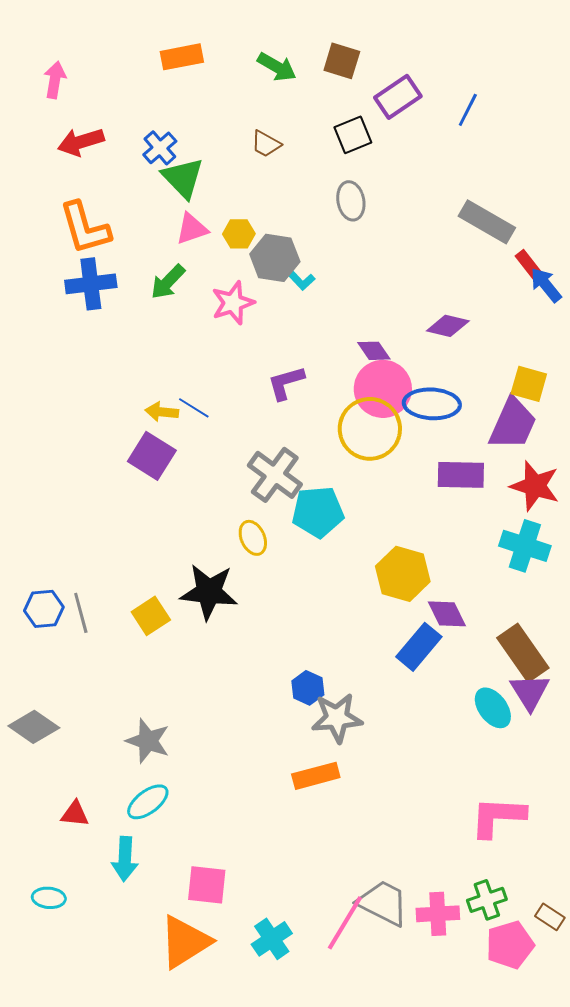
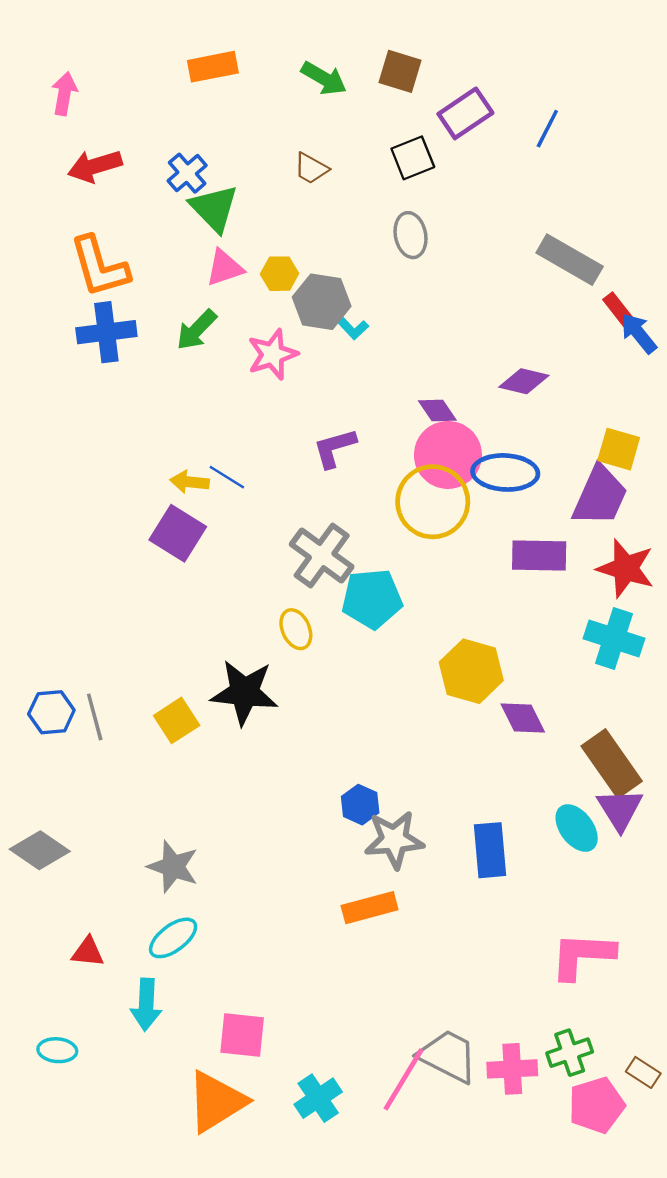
blue rectangle: (419, 647) -> (490, 850), moved, turned -45

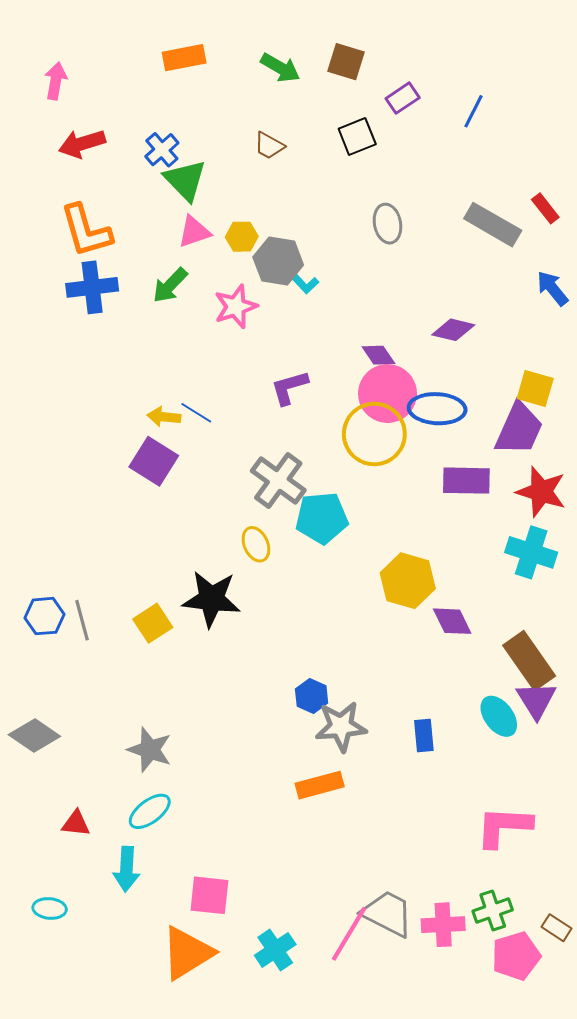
purple rectangle: (465, 113) -> (403, 98), size x0.7
gray ellipse: (410, 235) -> (387, 224), moved
red rectangle: (619, 310) -> (545, 208), moved
blue rectangle: (490, 850) -> (424, 735), size x0.7

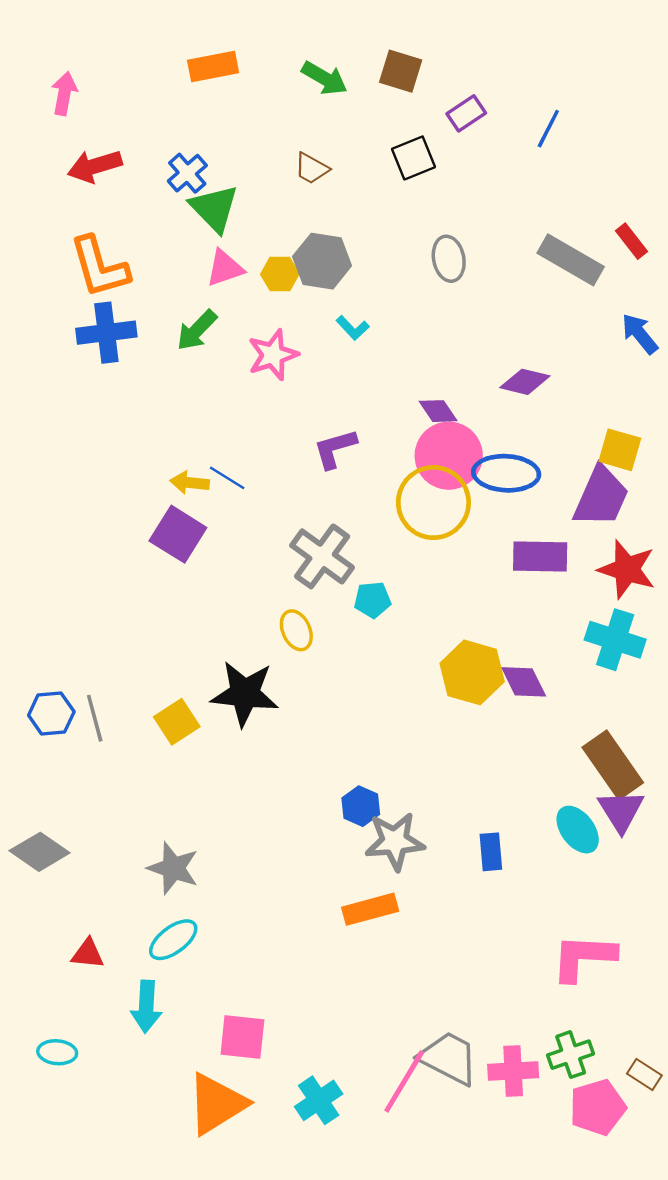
gray hexagon: (278, 261) -> (322, 261), moved
cyan pentagon: (322, 518) -> (372, 600), size x0.6
purple diamond: (452, 621) -> (524, 682), moved

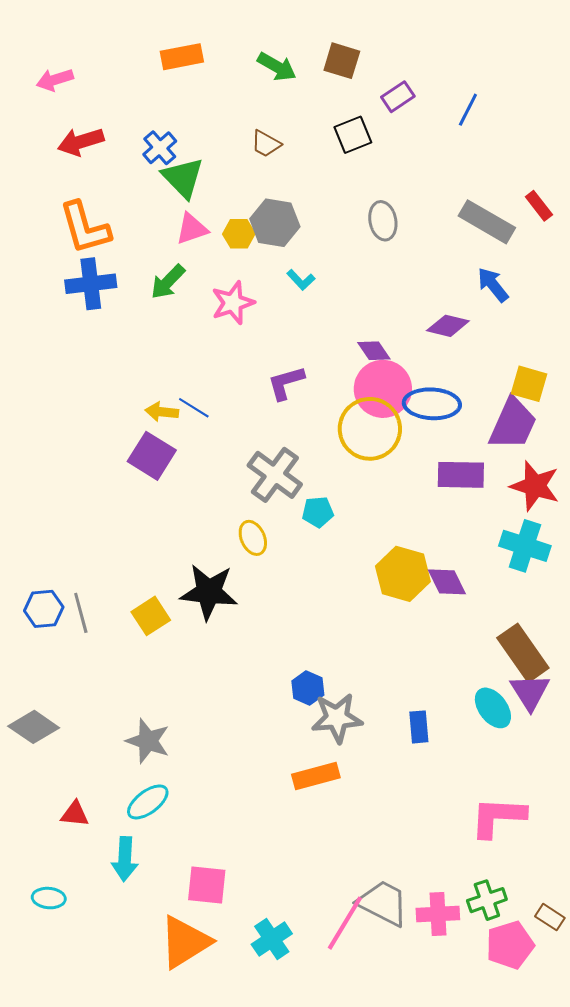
pink arrow: (64, 93) -> (55, 80), turned -117
blue arrow: (640, 334) -> (493, 285), moved

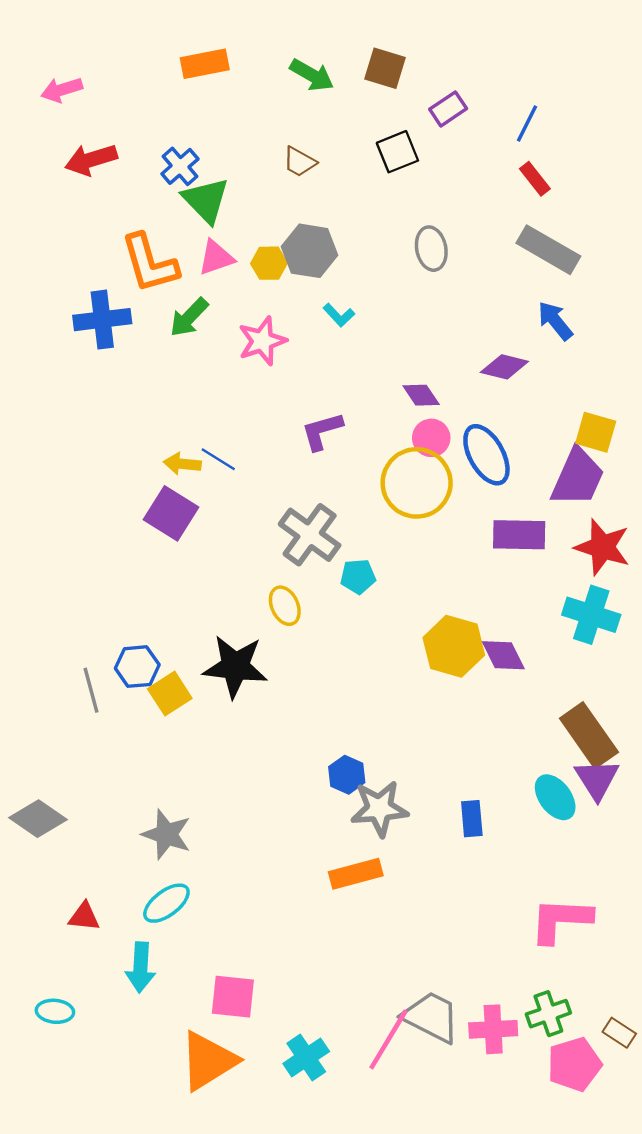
red rectangle: (539, 206) -> (535, 179), moved
orange L-shape: (85, 228) -> (150, 263), moved
pink circle: (383, 389) -> (431, 438), size x0.6
blue ellipse: (432, 404) -> (486, 455), turned 58
blue hexagon: (44, 609) -> (137, 667), moved

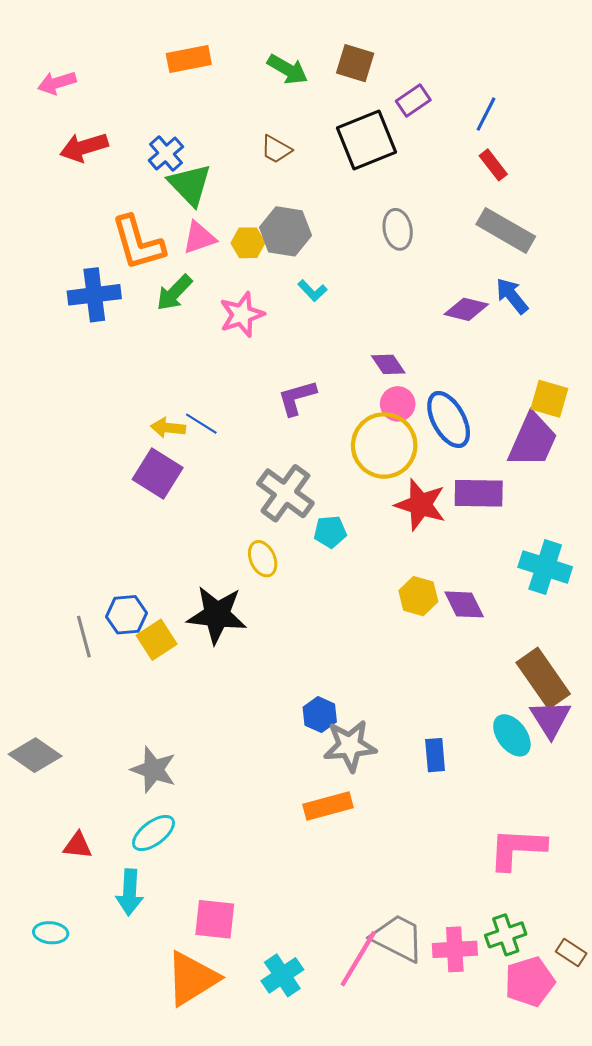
black square: (397, 152) -> (366, 140), size x1.5
purple diamond: (504, 367) -> (466, 309), moved
red star: (602, 547) -> (421, 505), moved
yellow hexagon: (454, 646) -> (418, 596), size x0.7

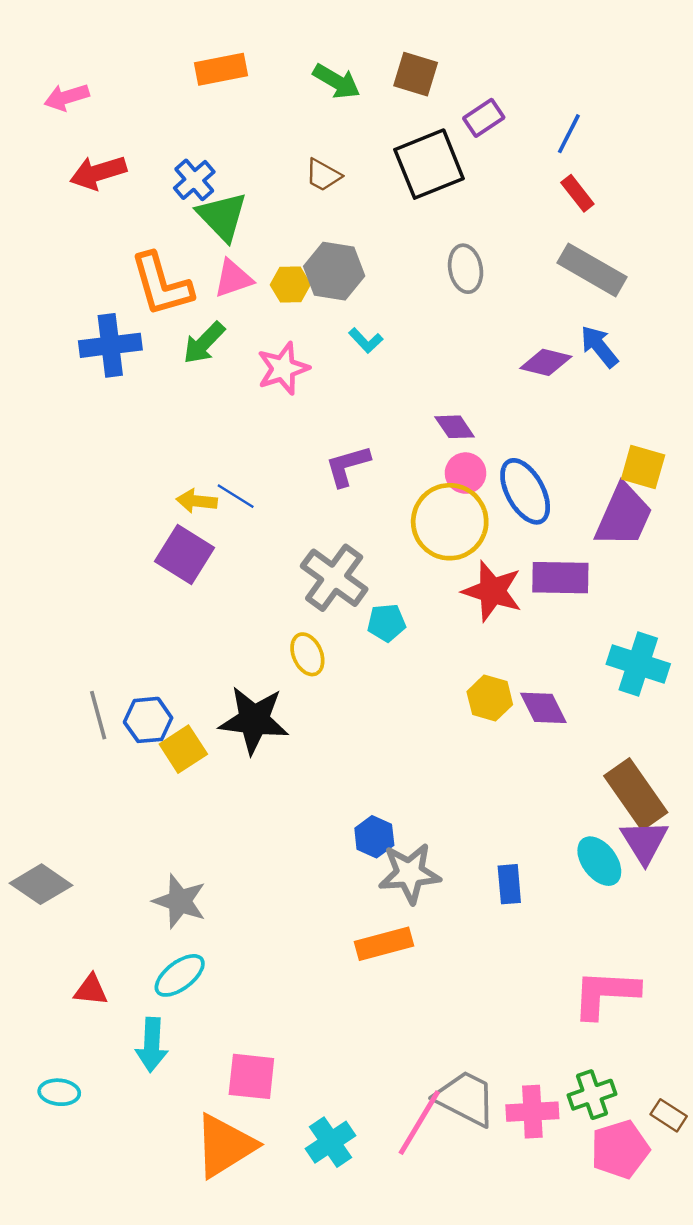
gray line: (84, 637) -> (98, 715), moved

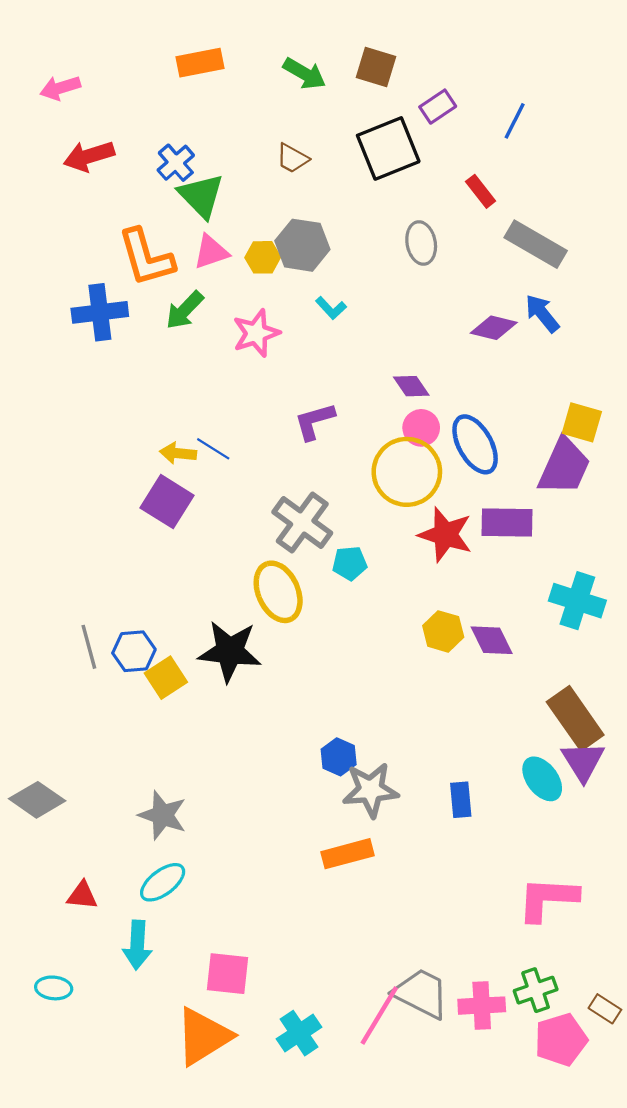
red rectangle: (577, 193) -> (481, 191), moved
yellow ellipse: (307, 654) -> (278, 592), size x1.6

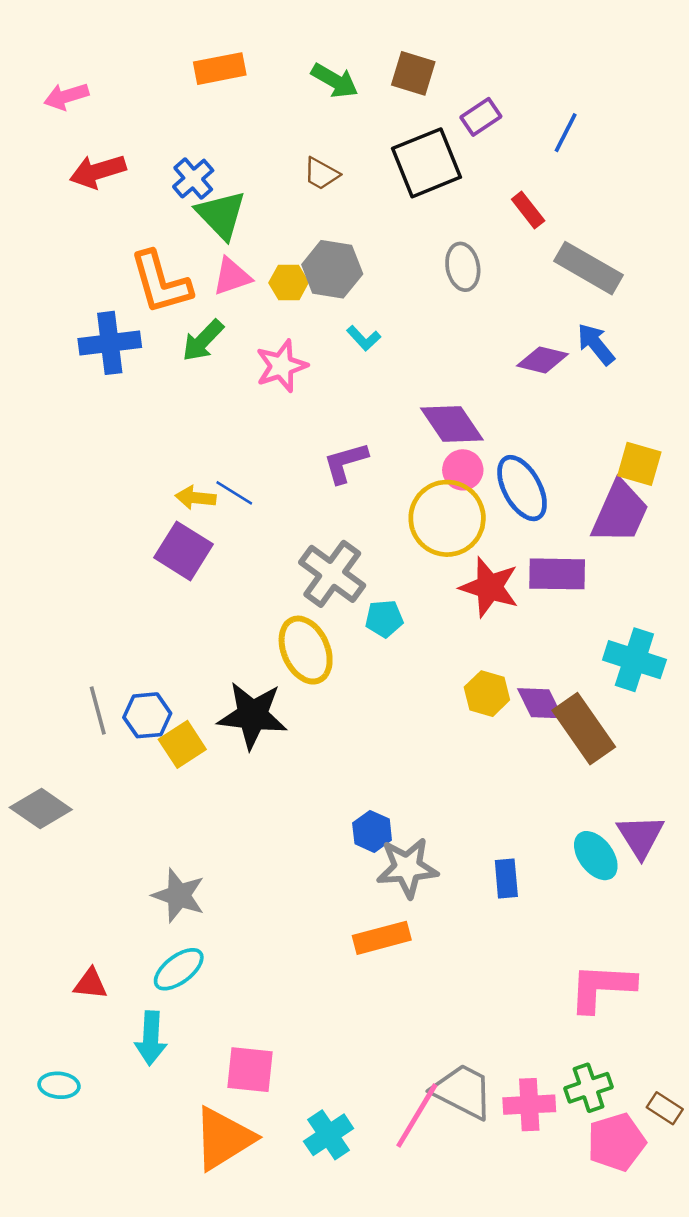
purple diamond: (411, 386) -> (452, 424), size x1.6
brown rectangle: (575, 718) -> (584, 729), moved
gray diamond: (37, 800) -> (41, 808), moved

